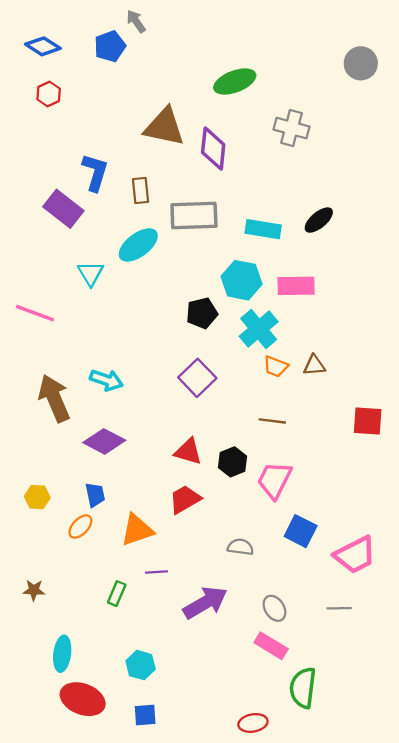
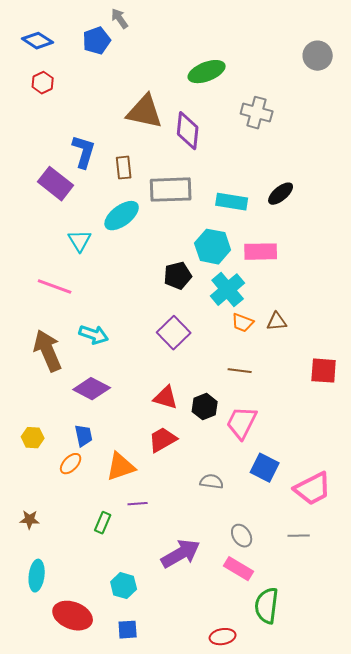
pink line: (35, 313) -> (55, 287), moved
purple arrow: (205, 603) -> (181, 554), moved
cyan ellipse: (62, 654) -> (37, 576), moved

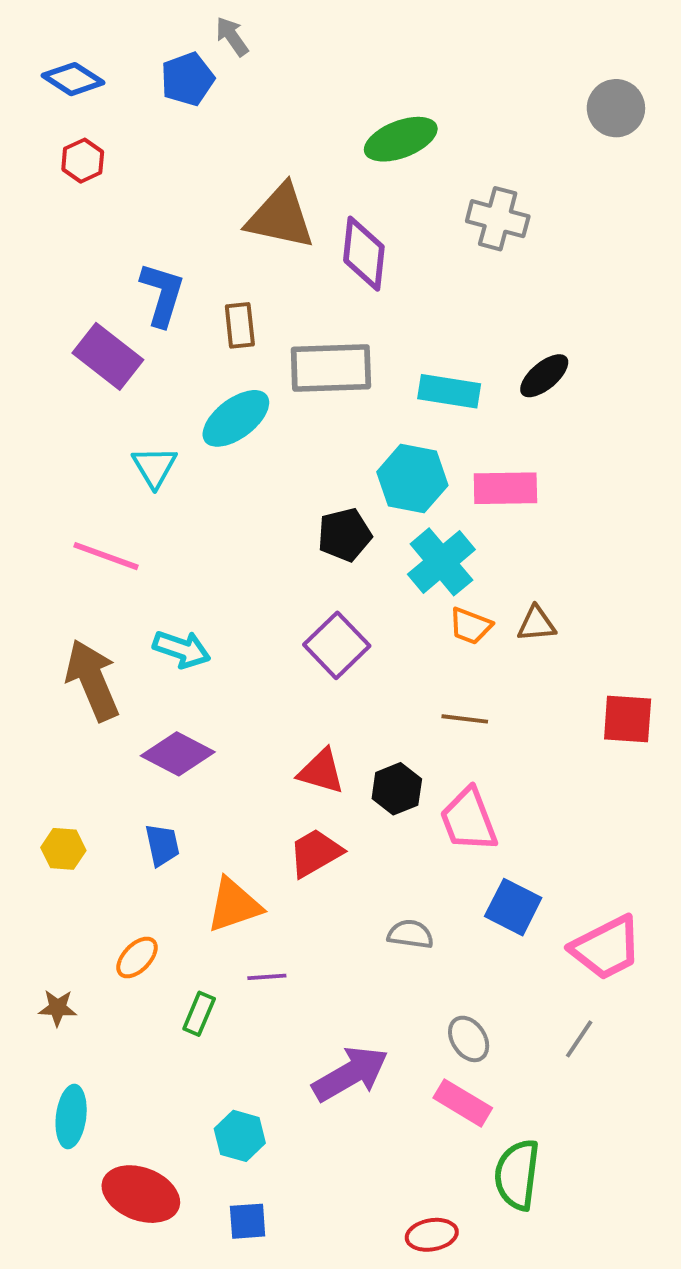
pink trapezoid: (242, 423) -> (469, 820), turned -48
orange ellipse: (71, 464) -> (137, 957), moved
gray line: (299, 536) -> (579, 1039), turned -55

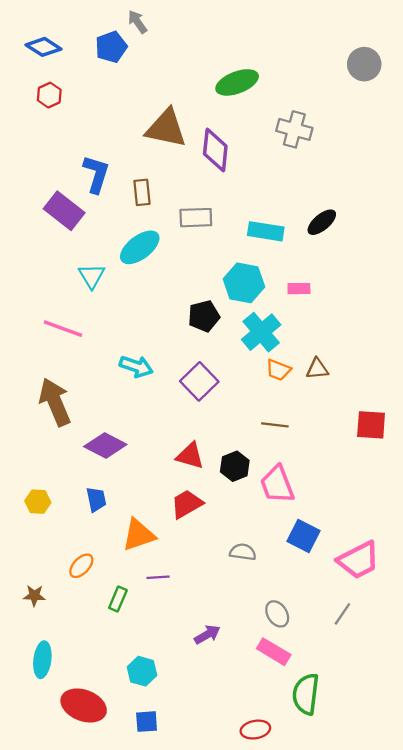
gray rectangle: (331, 368) -> (196, 218), size x0.7
pink rectangle: (505, 488) -> (299, 289), size x0.6
cyan arrow: (182, 649) -> (136, 366), moved
purple arrow: (350, 1074) -> (207, 634), size x0.6

